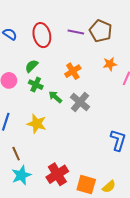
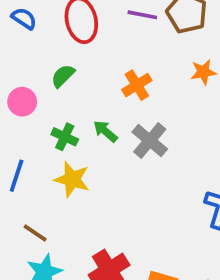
green cross: (36, 85) -> (65, 137), moved
brown line: (16, 154) -> (35, 233), turned -32

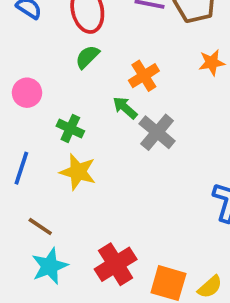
green semicircle: (63, 76) -> (87, 57), moved
green arrow: (105, 131) -> (125, 108), moved

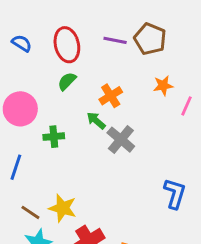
pink circle: (27, 93) -> (20, 109), size x1.5
green cross: (70, 129) -> (54, 137), turned -30
yellow star: (78, 172) -> (63, 208), moved

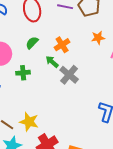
green semicircle: (67, 81) -> (32, 43), moved

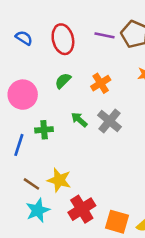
green arrow: (52, 62) -> (79, 120), moved
green cross: (23, 73) -> (44, 130), moved

